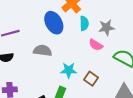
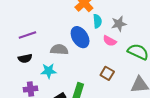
blue ellipse: (54, 23) -> (80, 37), moved
cyan star: (69, 70) -> (49, 71), moved

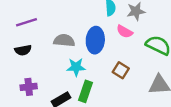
blue ellipse: (80, 37) -> (95, 40), moved, turned 35
cyan star: (49, 71) -> (76, 67), moved

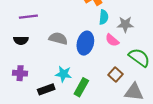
cyan star: (76, 67) -> (63, 74), moved
brown square: (121, 70) -> (115, 74), moved
green rectangle: (85, 91) -> (81, 87), moved

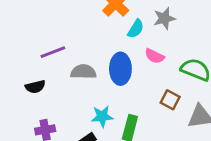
purple line: (28, 17) -> (53, 52), moved
cyan semicircle: (104, 17) -> (136, 29), turned 40
gray star: (125, 24) -> (164, 18), moved

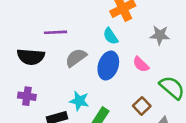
cyan semicircle: (136, 29) -> (111, 36), moved, turned 96
gray semicircle: (83, 72) -> (76, 58), turned -55
black semicircle: (35, 87) -> (31, 57), size x1.5

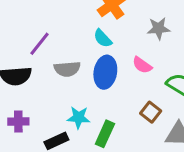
purple line: (56, 32) -> (39, 44), turned -40
gray semicircle: (76, 58) -> (67, 69), turned -140

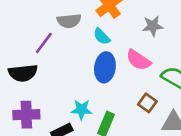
pink semicircle: (142, 65) -> (138, 60), size x1.4
gray semicircle: (67, 69) -> (69, 21), moved
purple cross: (18, 121) -> (26, 115), size x1.4

